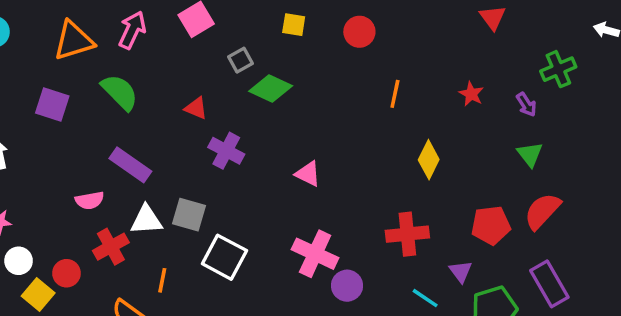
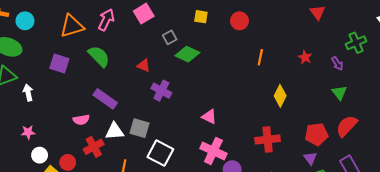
pink triangle: (308, 174) -> (209, 117), moved
purple triangle: (461, 271) -> (310, 158), moved

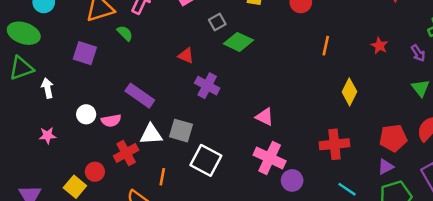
green semicircle: (99, 56) -> (125, 33), moved, size x0.6
white circle: (40, 155) -> (86, 114), moved
purple triangle: (310, 158) -> (386, 167), turned 40

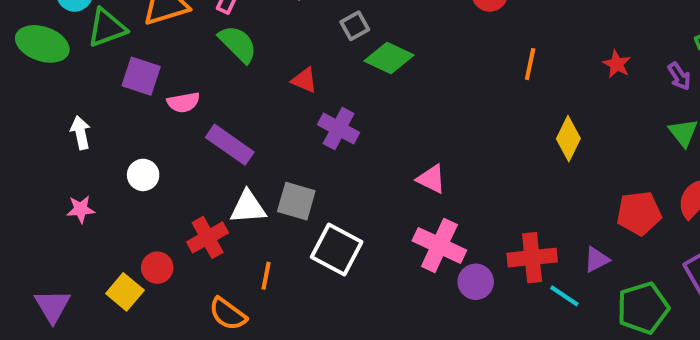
green semicircle: (125, 33) -> (238, 44), moved, size x1.5
green triangle: (21, 68) -> (107, 28), moved
pink semicircle: (111, 121) -> (183, 102), moved
red cross: (334, 144) -> (532, 258), moved
purple triangle: (386, 167) -> (597, 260), moved

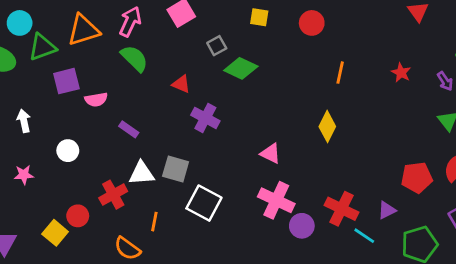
purple square: (141, 76) -> (66, 81), turned -32
yellow diamond: (568, 139) -> (327, 126), moved
purple rectangle: (230, 145) -> (129, 129), size x0.6
red cross: (532, 258) -> (342, 209), turned 32

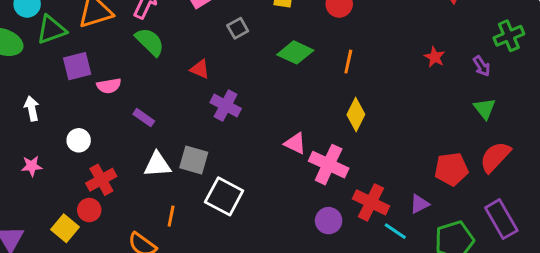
green diamond: (241, 68) -> (295, 52), moved
orange line: (340, 73) -> (348, 62), moved
red cross: (113, 195) -> (101, 180), moved
pink cross: (276, 200) -> (329, 165), moved

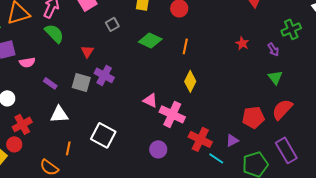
red triangle: (200, 69) -> (87, 51), turned 40
gray square: (194, 160) -> (81, 82), moved
purple circle: (329, 221) -> (158, 149), moved

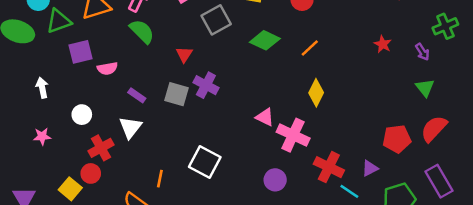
gray square: (112, 24) -> (216, 20), size x1.6
orange line: (185, 46) -> (310, 48), turned 35
white triangle: (59, 114) -> (130, 127), moved, turned -48

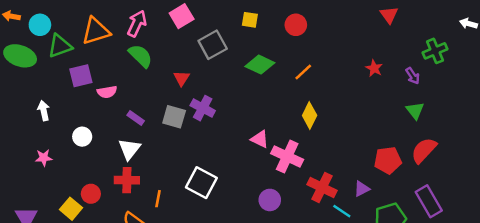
red cross: (101, 148) -> (127, 180), moved, turned 30

